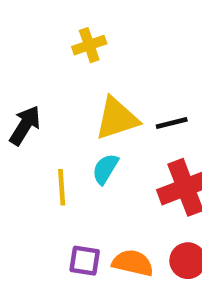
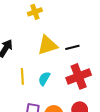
cyan semicircle: (105, 169) -> (44, 79), moved

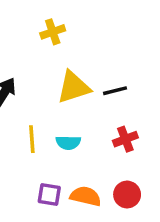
red cross: (79, 76) -> (125, 139), size x0.6
cyan semicircle: (44, 79) -> (68, 143), turned -120

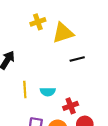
yellow triangle: (73, 87) -> (63, 33), moved
red cross: (125, 139) -> (71, 106), moved

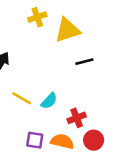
yellow line: (25, 90) -> (22, 98), turned -56
cyan semicircle: (48, 92) -> (49, 101), turned -48

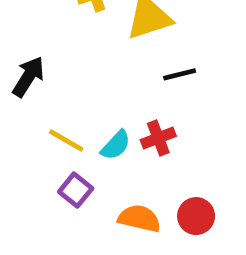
red cross: (77, 118) -> (158, 138), moved
purple square: (35, 140) -> (76, 190), moved, turned 30

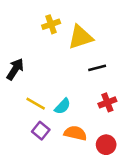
red cross: (158, 138) -> (107, 102), moved
orange semicircle: (139, 218) -> (75, 133), moved

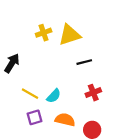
yellow cross: (51, 24) -> (44, 33), moved
purple square: (41, 131) -> (35, 117), turned 35

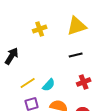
yellow triangle: (70, 35) -> (77, 26), moved
yellow line: (30, 94) -> (28, 83), turned -63

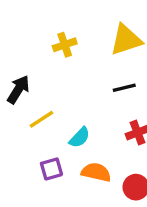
yellow line: (28, 83) -> (41, 119), moved

